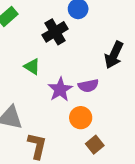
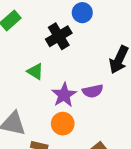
orange circle: (81, 118) -> (63, 124), moved

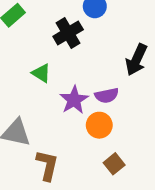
orange circle: (63, 124) -> (99, 125), moved

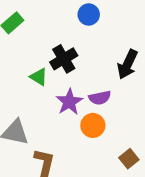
black cross: (68, 33) -> (64, 59), moved
brown square: (114, 164) -> (129, 159), moved

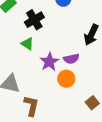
black cross: (64, 59) -> (34, 20), moved

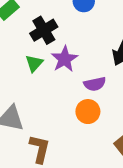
green triangle: (27, 44) -> (34, 63), turned 40
purple star: (49, 62) -> (64, 59), moved

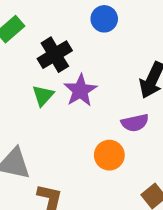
purple semicircle: (95, 84) -> (135, 123), moved

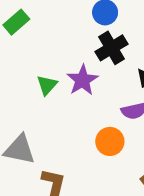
black cross: (55, 55) -> (112, 48), moved

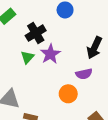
black cross: (112, 48) -> (36, 33), moved

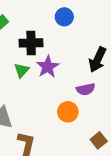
black cross: (36, 33) -> (31, 43), turned 30

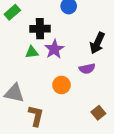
green triangle: (22, 70) -> (32, 52), turned 40
orange circle: (68, 112) -> (61, 85), moved

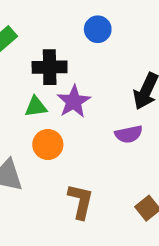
orange circle: (61, 85) -> (48, 145), moved
brown L-shape: (36, 116) -> (81, 201), moved

